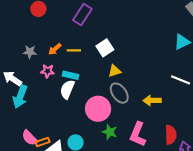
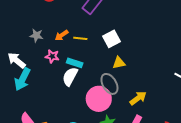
gray ellipse: (119, 93) -> (109, 84), moved
yellow arrow: (152, 100) -> (138, 98), moved, turned 138

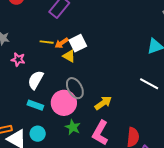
orange arrow: (62, 35) -> (62, 43), moved
cyan rectangle: (75, 63) -> (35, 105), moved
yellow triangle: (119, 63) -> (69, 56), moved, turned 40

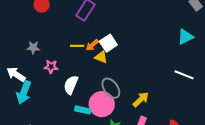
cyan rectangle: (35, 105) -> (83, 110), moved

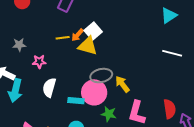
yellow triangle: (101, 57) -> (88, 46), size x1.5
white semicircle: (71, 85) -> (49, 88), moved
gray ellipse: (111, 88) -> (101, 76), turned -60
yellow arrow: (141, 99) -> (122, 84), moved, turned -78

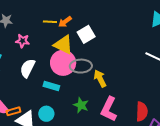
white square: (93, 31) -> (86, 34), moved
yellow triangle: (88, 46) -> (63, 45), moved
pink circle: (94, 92) -> (63, 63), moved

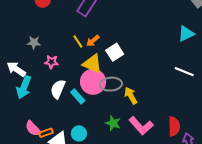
yellow line: (50, 22) -> (78, 41), turned 56
cyan rectangle: (51, 86) -> (78, 96), moved, turned 35
pink L-shape: (109, 109) -> (141, 126), turned -65

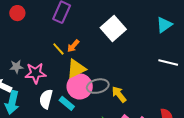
gray star: (34, 42) -> (16, 67), moved
white square: (115, 52) -> (113, 29), moved, size x1.4
pink star: (51, 62) -> (35, 73), size x1.5
yellow triangle: (92, 64) -> (76, 69), turned -40

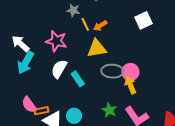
white square: (113, 29) -> (144, 20), size x0.7
gray star: (16, 67) -> (73, 10), moved
pink circle: (80, 86) -> (130, 72), moved, size x0.7

